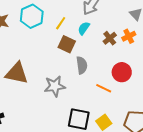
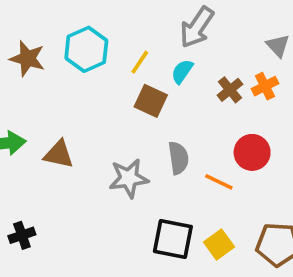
gray semicircle: (82, 65) -> (178, 158), moved
brown triangle: (17, 73) -> (59, 154), size x0.7

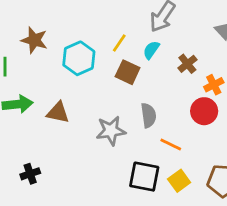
cyan hexagon: (86, 49) -> (79, 58), moved
orange cross: (265, 86) -> (214, 85), moved
orange line: (219, 182) -> (171, 145), moved

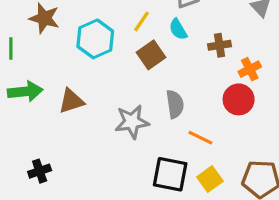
cyan semicircle: (151, 50) -> (178, 29), turned -66
brown cross: (187, 64) -> (219, 45), turned 30
brown square: (128, 72) -> (151, 55), turned 30
brown triangle: (58, 113) -> (71, 101), turned -30

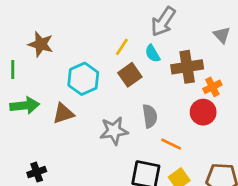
cyan hexagon: (95, 39) -> (83, 79), moved
brown cross: (219, 45) -> (187, 67), size x1.6

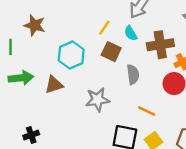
brown square: (130, 75) -> (111, 52), turned -30
gray semicircle: (150, 116) -> (133, 74), moved

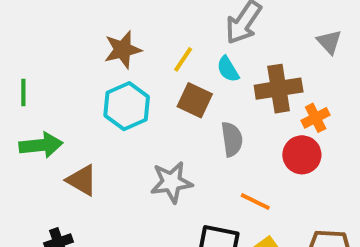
brown star: (35, 25) -> (123, 50), moved, turned -30
brown triangle: (54, 85) -> (82, 180), moved, turned 48

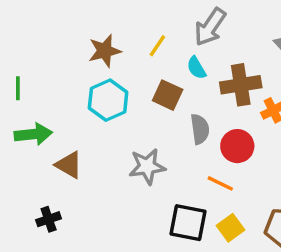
yellow line: (183, 59) -> (157, 46), moved
red circle: (302, 155) -> (237, 146), moved

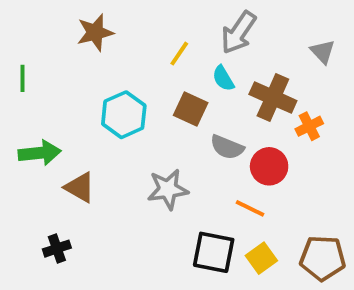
brown star: (105, 51) -> (95, 32), moved
brown cross: (241, 85) -> (273, 97), turned 33
green line: (18, 88) -> (22, 78), moved
gray semicircle: (200, 129) -> (227, 147), turned 120

